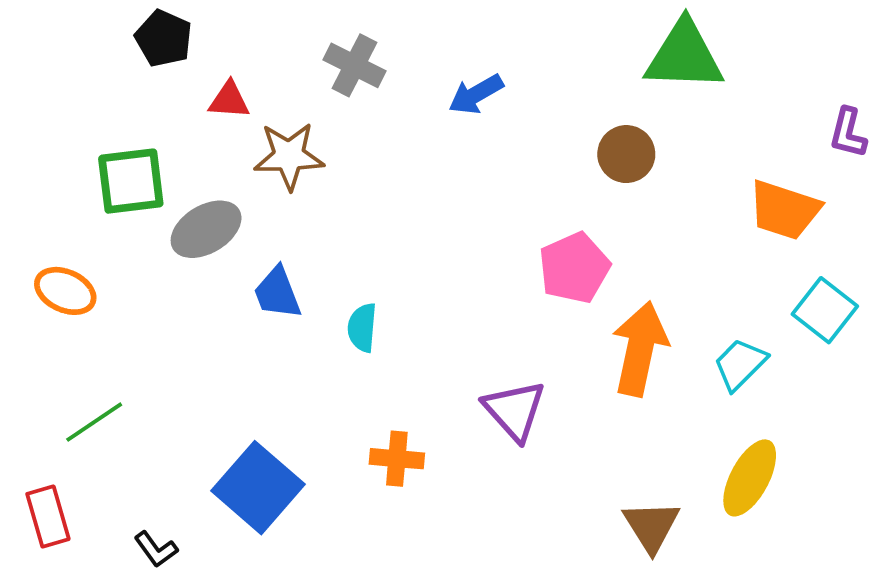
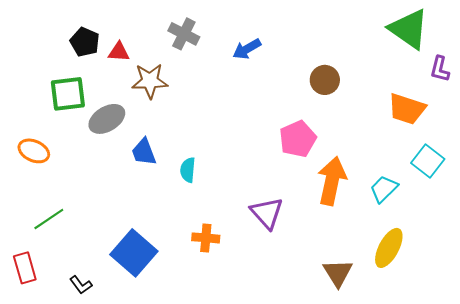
black pentagon: (164, 38) -> (85, 42), moved
green triangle: (684, 56) -> (409, 29), moved, turned 33

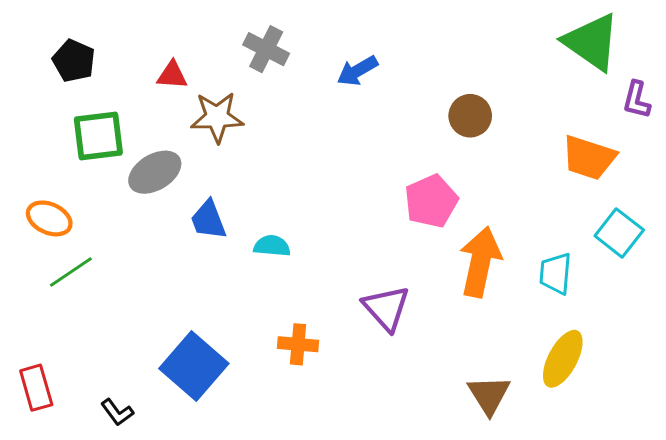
black pentagon: (85, 42) -> (74, 61), moved
cyan semicircle: (188, 170) -> (272, 246), turned 90
cyan trapezoid: (384, 189) -> (556, 273), turned -40
green line: (49, 219) -> (71, 272), moved

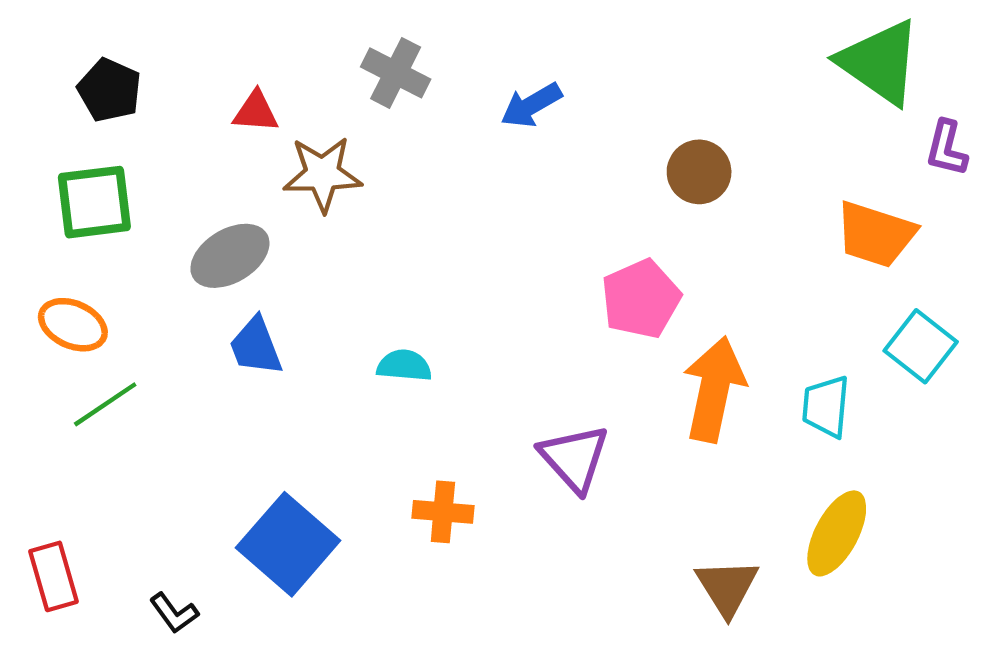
green square: (98, 136) -> (94, 202), moved
blue trapezoid: (208, 220) -> (256, 346), moved

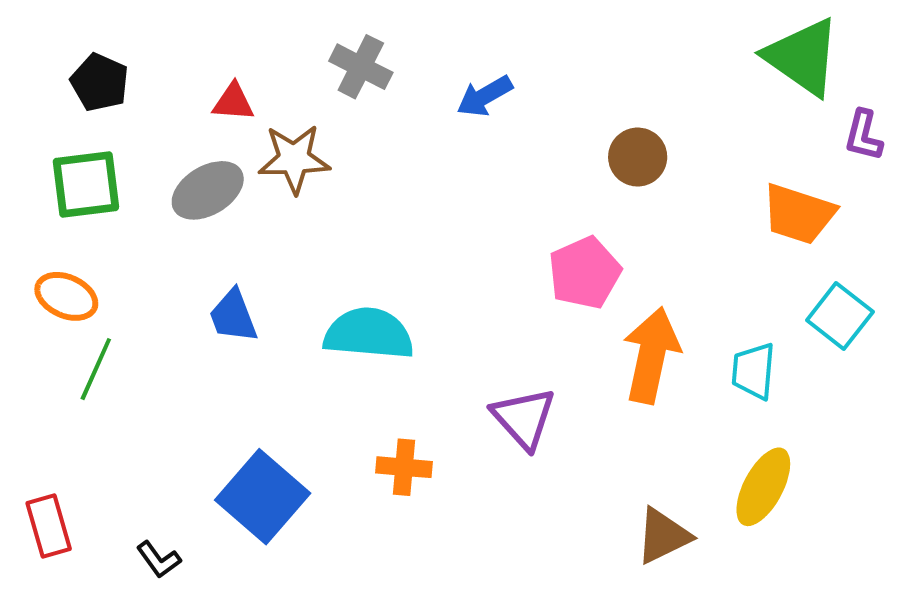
gray ellipse: (230, 256) -> (208, 190), moved
cyan semicircle: (404, 366) -> (369, 334), size x1.8
green line: (105, 404) -> (96, 369), turned -32
brown triangle: (727, 587) -> (663, 536), turned 36

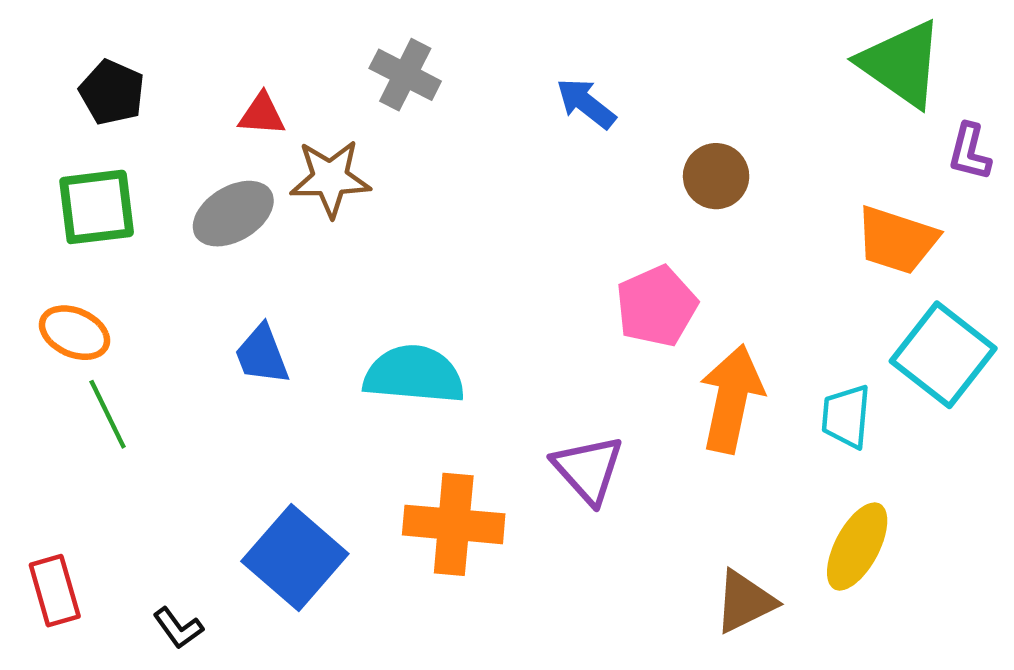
blue arrow: (485, 96) -> (586, 103), moved, turned 68
cyan square: (840, 316) -> (943, 355), size x1.4
green line: (96, 369) -> (108, 414), turned -50
orange cross: (404, 467) -> (454, 524), size x1.6

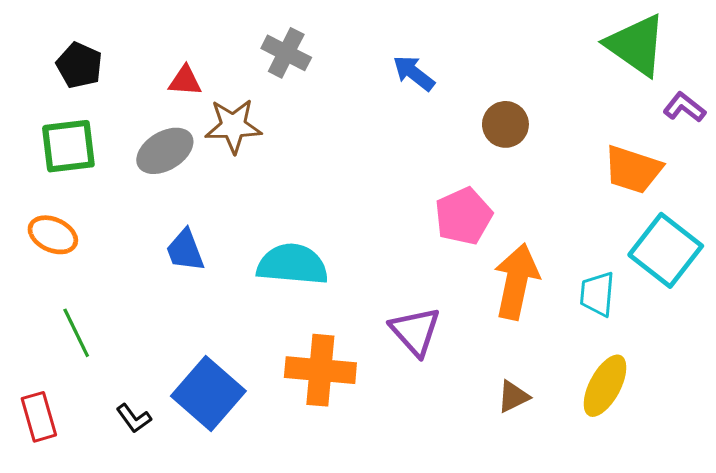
purple L-shape: (970, 152) -> (684, 107), turned 114
green line: (108, 414) -> (76, 333), moved
brown triangle: (745, 602) -> (513, 397), moved, size x0.7
black L-shape: (178, 628) -> (134, 418), moved

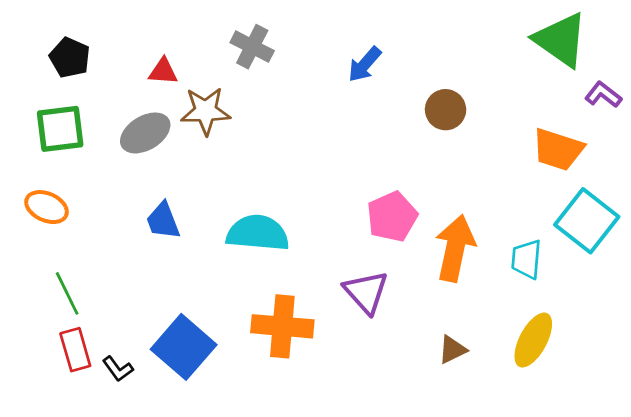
blue arrow: (414, 73) -> (365, 64), turned -87
pink pentagon: (463, 216) -> (392, 217), moved
red rectangle: (39, 417) -> (75, 350), moved

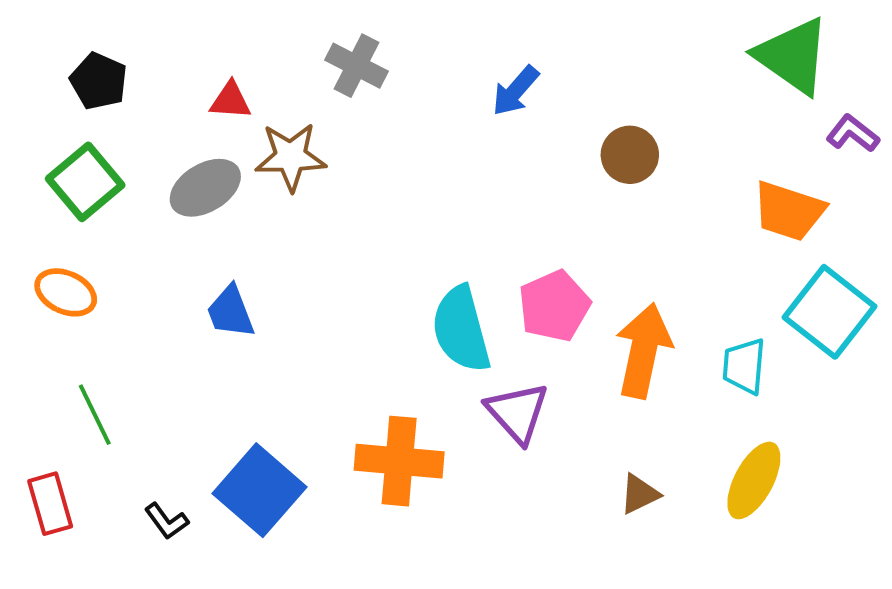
green square: (60, 129) -> (85, 182), turned -33
cyan semicircle: (258, 233) -> (461, 329), moved, turned -110
red rectangle: (75, 350) -> (50, 504), moved

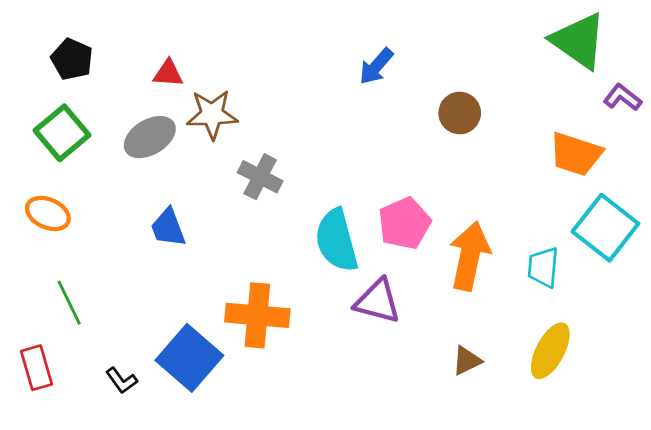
gray cross: (356, 66) -> (260, 177), moved
purple triangle: (517, 413) -> (378, 301), turned -33
orange cross: (399, 461) -> (257, 315), moved

